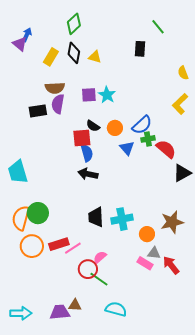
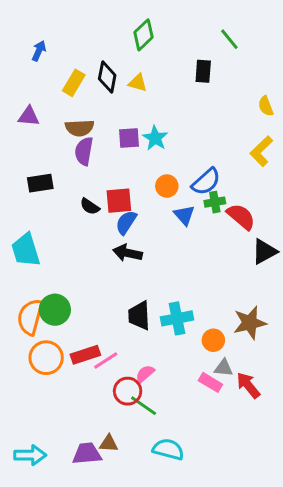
green diamond: (74, 24) -> (144, 35), moved
purple triangle: (20, 44) -> (29, 116), moved, turned -35
black rectangle: (38, 111) -> (40, 183), moved
black semicircle: (93, 126) -> (90, 206), moved
blue semicircle: (87, 153) -> (126, 222), turned -132

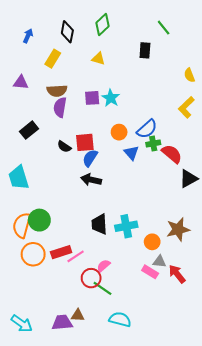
black diamond: (107, 77) -> (67, 32), moved
black rectangle: (40, 183) -> (29, 130), turned -30
cyan arrow: (30, 455) -> (22, 324), turned 35

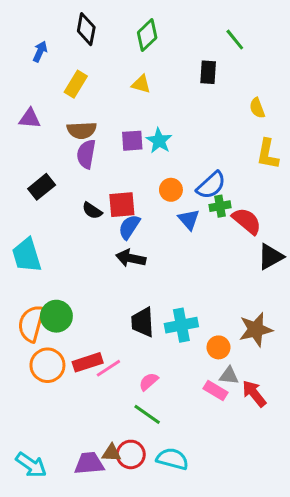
black diamond: (67, 32) -> (86, 29), moved
yellow semicircle: (189, 75) -> (257, 108), moved
yellow L-shape: (186, 107) -> (268, 154), turned -35
red circle: (91, 278) -> (131, 454), moved

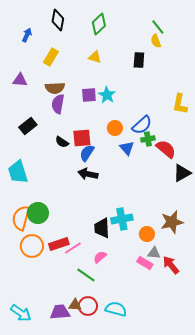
black rectangle: (208, 72) -> (139, 60), moved
yellow semicircle: (257, 108) -> (156, 41), moved
black trapezoid: (143, 322) -> (102, 228), moved
green line: (147, 414) -> (86, 275), moved

